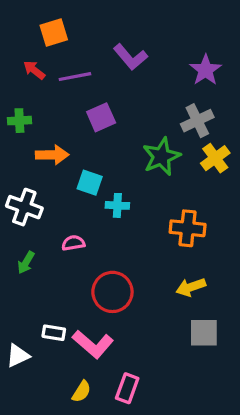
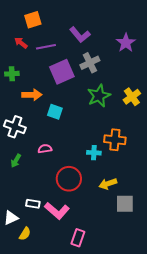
purple square: (101, 117) -> (62, 72), size x1.4
gray cross: (197, 121) -> (90, 63), moved
cyan cross: (117, 205) -> (94, 153), moved
yellow arrow: (191, 287) -> (108, 184), moved
yellow semicircle: (81, 391) -> (25, 234), moved

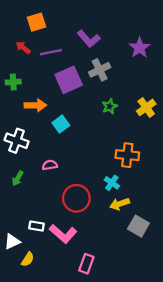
green star: (99, 96) -> (110, 106), size x0.6
cyan square: (55, 112) -> (61, 124), turned 35
cyan cross: (94, 153) -> (112, 183), moved, turned 32
gray square: (125, 204) -> (138, 226), turned 30

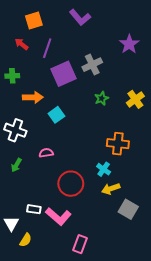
purple L-shape: (89, 39) -> (80, 17), moved
purple line: (51, 52) -> (47, 48), turned -60
white triangle: (12, 242) -> (11, 224), turned -35

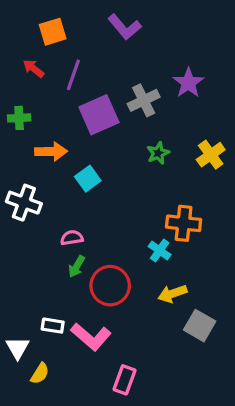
purple star: (129, 44) -> (188, 83), moved
green arrow: (16, 165) -> (77, 266), moved
cyan cross: (104, 169) -> (160, 250), moved

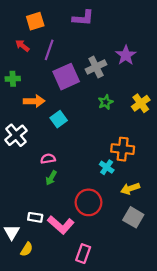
purple L-shape: (124, 27) -> (83, 18), turned -45
white cross: (24, 203) -> (16, 135), turned 30
red circle: (110, 286) -> (89, 202), moved
yellow arrow: (172, 294) -> (130, 189), moved

